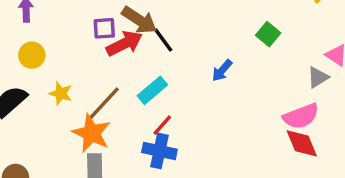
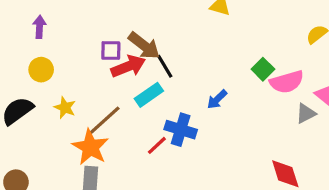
cyan rectangle: (152, 90) -> (149, 95), moved
pink semicircle: (301, 116) -> (287, 82), moved
blue cross: (159, 151) -> (181, 130), moved

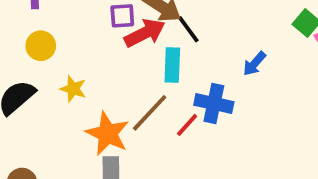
cyan rectangle: (149, 95) -> (172, 65), turned -48
brown line: (105, 120) -> (150, 113), moved

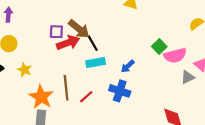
cyan rectangle: (172, 65) -> (96, 62), moved, turned 72
blue cross: (214, 103) -> (120, 91), moved
brown line: (150, 113) -> (66, 88), turned -55

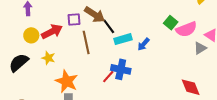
red arrow: (68, 43) -> (52, 31), moved
cyan rectangle: (96, 62) -> (123, 39), moved
brown line: (66, 88) -> (86, 42), moved
blue cross: (120, 91) -> (121, 69), moved

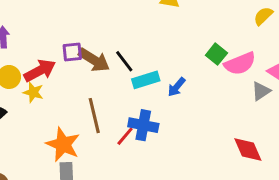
brown arrow: (95, 15) -> (94, 60), moved
brown line: (86, 42) -> (94, 116), moved
yellow star: (48, 58) -> (33, 92), moved

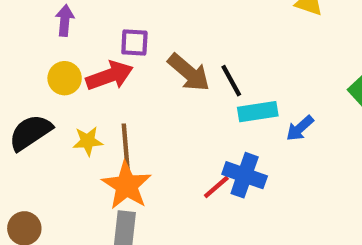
purple square: (72, 52) -> (134, 43), moved
yellow star: (33, 92) -> (88, 141), moved, turned -30
brown line: (94, 116) -> (126, 149), moved

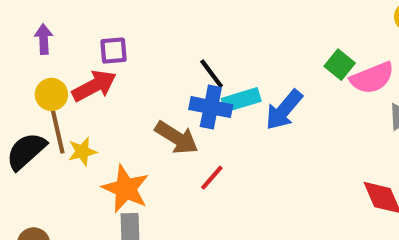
brown arrow: (189, 72) -> (177, 138), moved
blue arrow: (300, 128) -> (284, 110), size x1.5
brown line: (126, 149) -> (57, 129), moved
blue cross: (245, 175) -> (211, 107), moved

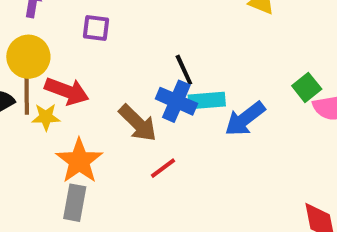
red arrow: (94, 86) -> (67, 91), moved, turned 36
yellow circle: (51, 94) -> (28, 57), size x1.4

